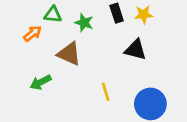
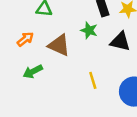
green star: (84, 23) -> (89, 30), moved
orange arrow: (33, 33) -> (25, 39), moved

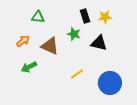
yellow line: (93, 80) -> (77, 74), turned 72

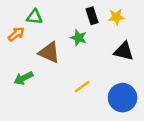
orange arrow: (23, 41) -> (16, 34), moved
black triangle: (99, 43) -> (124, 51), moved

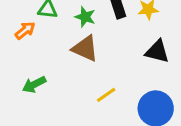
green star: (79, 38) -> (85, 17), moved
brown triangle: (49, 52) -> (85, 48), moved

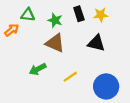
black triangle: (157, 51) -> (96, 43), moved
green arrow: (34, 84) -> (38, 69), moved

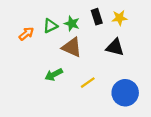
green triangle: (28, 15) -> (50, 26), moved, turned -32

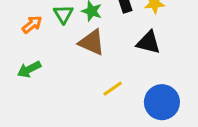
green triangle: (50, 26) -> (63, 14), turned -35
green arrow: (54, 75) -> (29, 69), moved

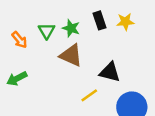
orange arrow: (32, 25) -> (19, 40), turned 90
black triangle: (148, 42) -> (110, 72), moved

